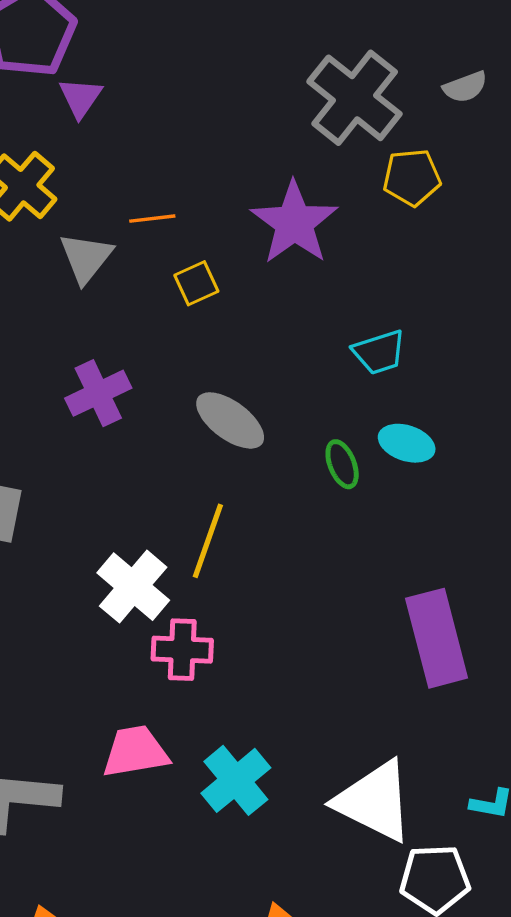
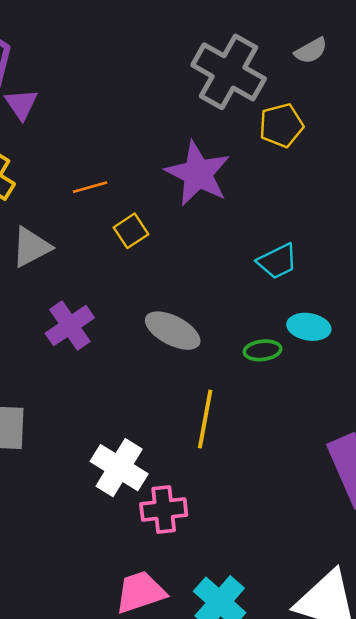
gray triangle: (86, 258) -> (31, 247), moved, turned 33
green ellipse: (342, 464) -> (263, 350), turned -66
yellow line: (208, 541) -> (205, 419), moved

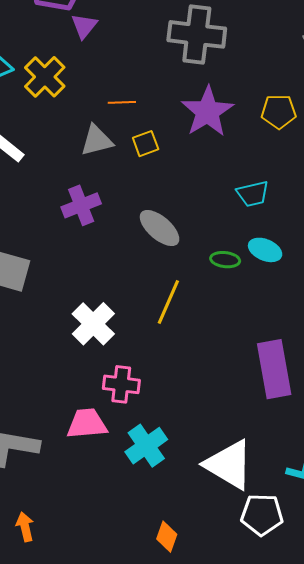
gray cross: (229, 72) -> (197, 34), moved, turned -36
yellow pentagon: (281, 125) -> (279, 112), moved
gray triangle: (31, 247) -> (97, 140), moved
pink cross: (164, 509) -> (121, 384), moved

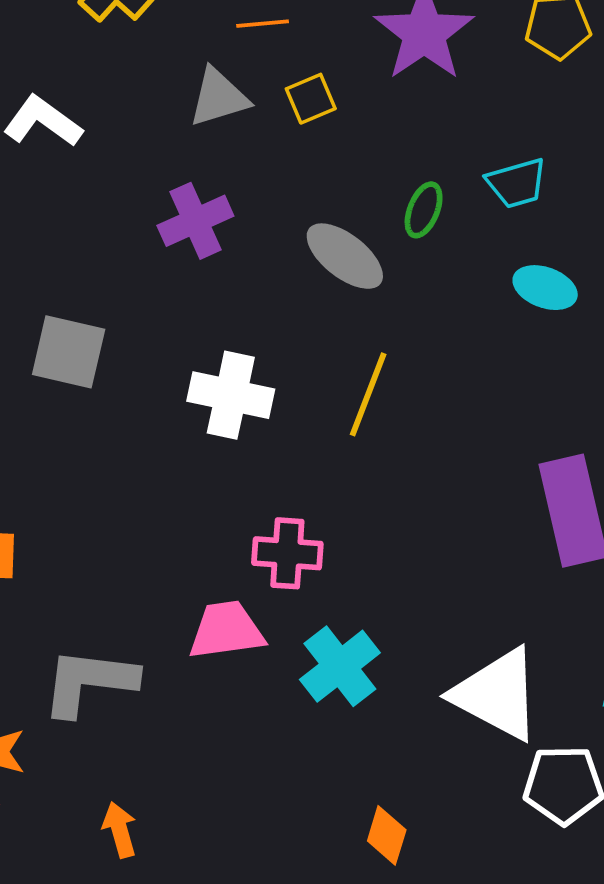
green ellipse: (225, 260) -> (424, 210), moved, turned -72
white cross: (93, 324) -> (231, 395), moved, turned -30

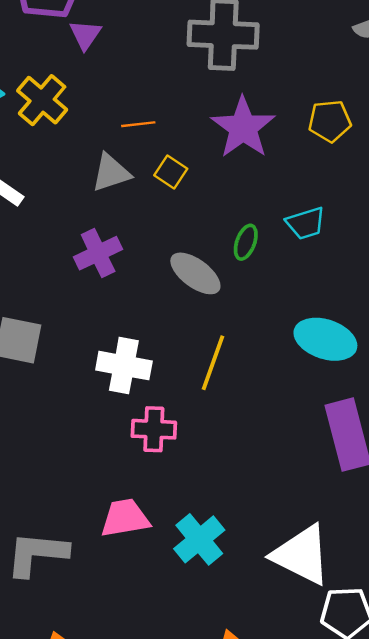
yellow square: (311, 99) -> (171, 172), turned -32
cyan ellipse: (545, 288) -> (325, 339), moved, size x1.5
pink cross: (287, 553) -> (154, 429), moved

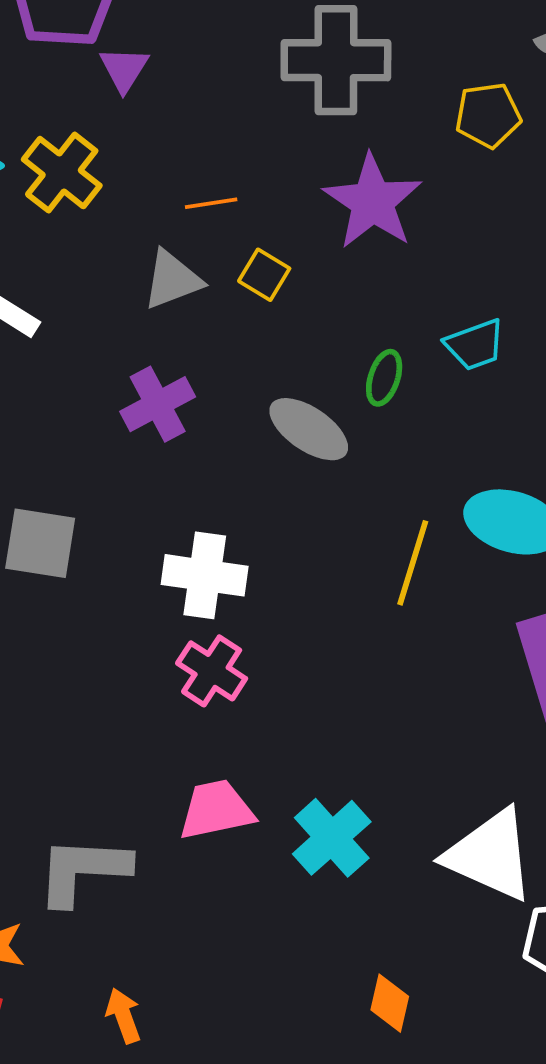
yellow pentagon: (330, 121) -> (488, 115), moved
yellow line: (213, 363) -> (413, 563), moved
pink cross: (154, 429) -> (212, 671), moved, turned 33

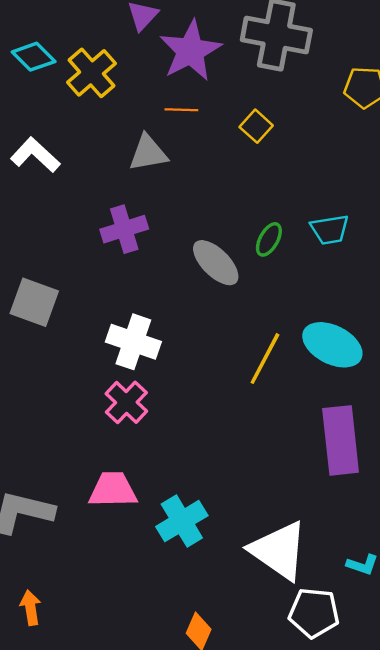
purple star: (373, 202) -> (190, 51), moved
yellow square: (264, 275) -> (256, 126), moved

